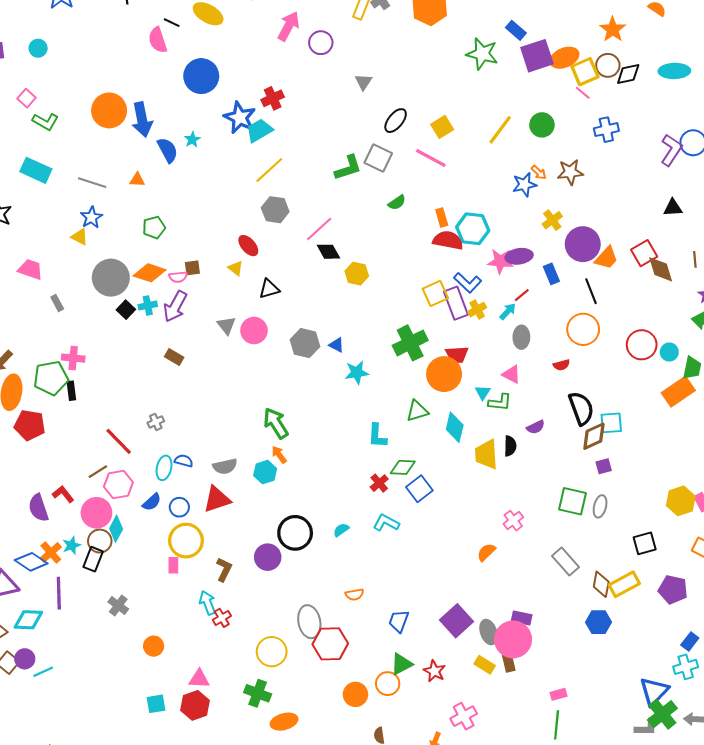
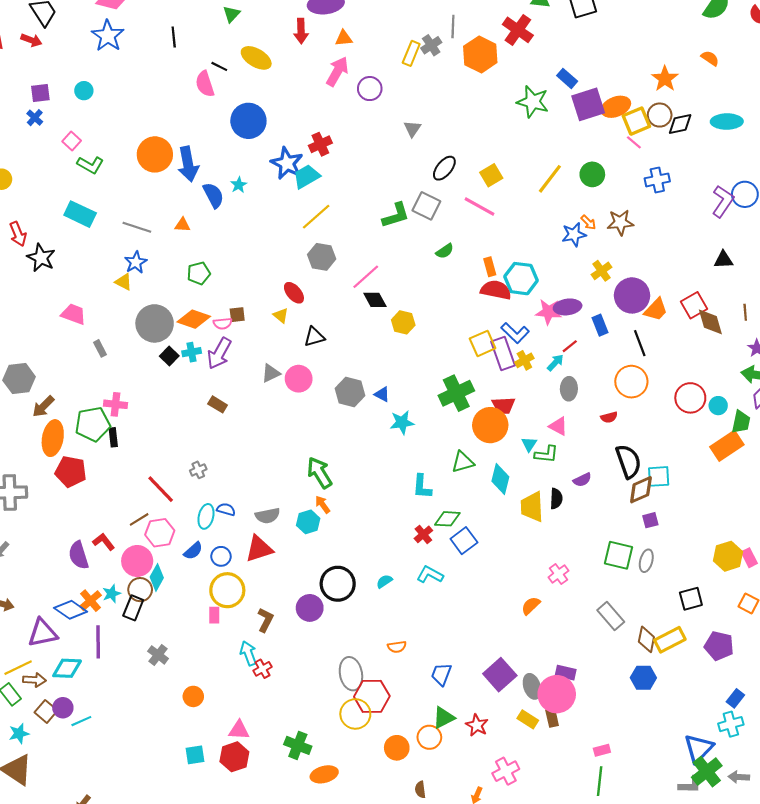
gray triangle: (226, 325) -> (271, 373), turned 42
yellow circle: (272, 652) -> (355, 714), moved

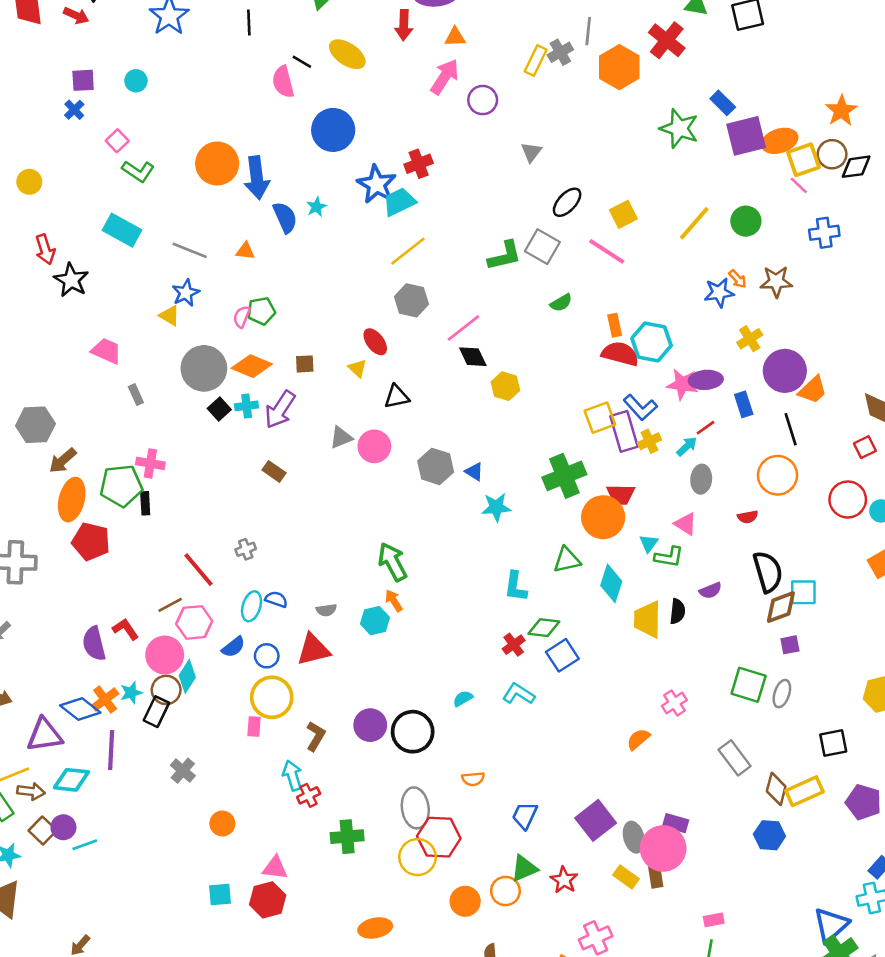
red square: (694, 305) -> (865, 447), moved, size x0.7
pink semicircle: (223, 324) -> (242, 317), moved, turned 114
gray semicircle: (268, 516) -> (326, 610), size x0.7
black circle: (338, 584) -> (413, 732), moved
green cross: (298, 745) -> (347, 837), moved, turned -30

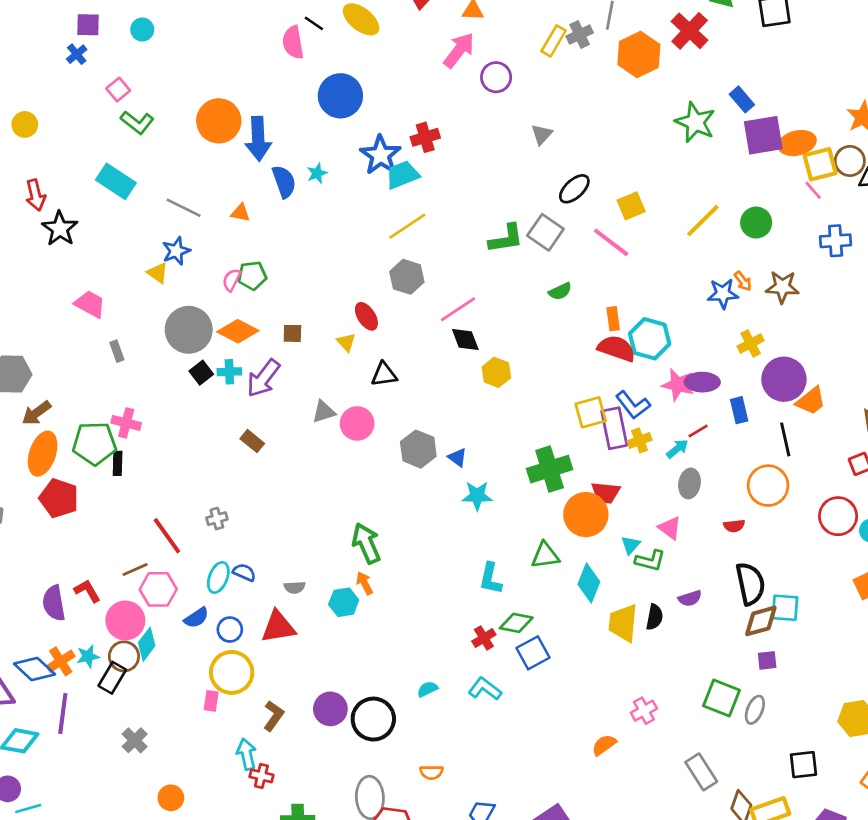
red cross: (309, 795) -> (261, 776), turned 35

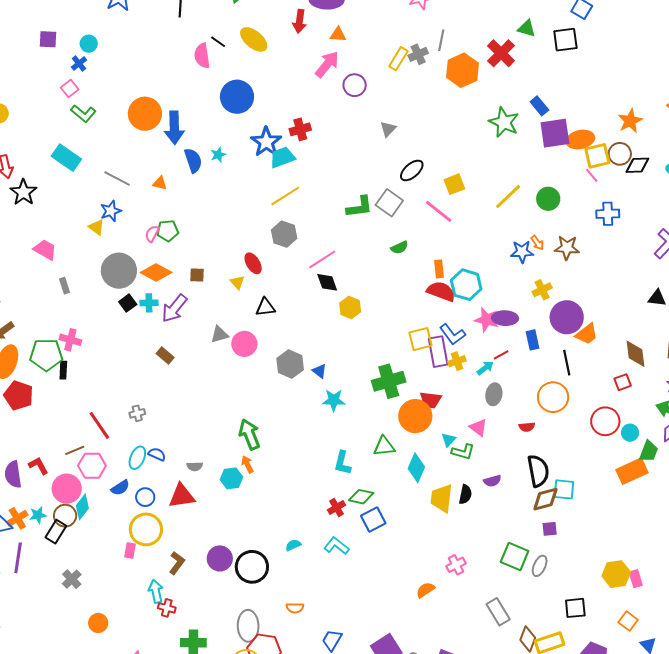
blue cross: (77, 54) -> (79, 64), moved

